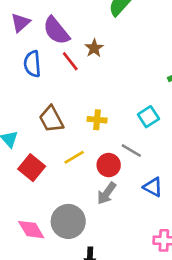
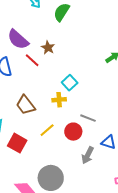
cyan square: (148, 117) -> (70, 83), moved
gray arrow: (107, 193) -> (88, 155), moved

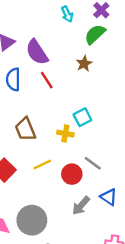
brown star: (48, 48) -> (84, 64), moved

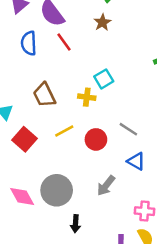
gray line: (93, 163) -> (128, 129), moved
gray arrow: (81, 206) -> (106, 186), moved

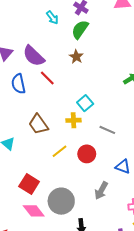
gray line: (128, 129) -> (107, 130), moved
red square: (25, 139) -> (29, 184), moved

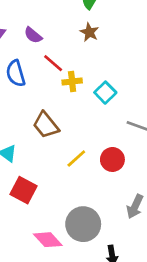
purple semicircle: (34, 56) -> (33, 35), size x0.6
yellow cross: (73, 120) -> (72, 82), moved
red square: (29, 184) -> (24, 190), moved

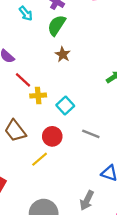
brown star: (89, 32) -> (63, 54), moved
red circle: (112, 159) -> (52, 136), moved

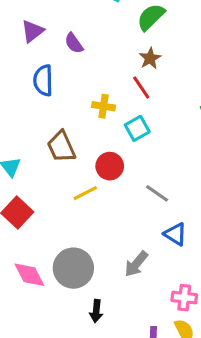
red line: (23, 80) -> (141, 87), moved
gray line: (91, 134) -> (157, 193), moved

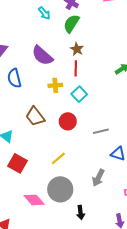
purple semicircle: (74, 43) -> (42, 55), moved, size x1.6
red line: (141, 87) -> (76, 68), turned 49
yellow line: (85, 193) -> (58, 158), moved
gray line: (157, 193) -> (101, 131), turned -35

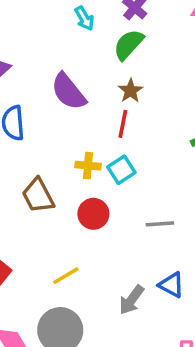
yellow cross: (55, 85) -> (88, 166), moved
gray line: (101, 131) -> (160, 224), moved
gray arrow: (98, 178) -> (131, 300), moved

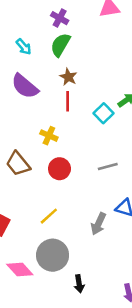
cyan arrow: (84, 18) -> (24, 47), moved
yellow cross: (88, 166) -> (49, 136), turned 30
cyan square: (121, 170) -> (104, 113), moved

